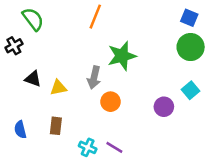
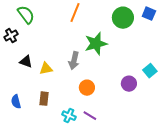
green circle: (191, 47) -> (123, 18), moved
orange circle: (111, 102) -> (87, 88), moved

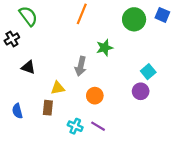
green star: (96, 44) -> (105, 48), size x0.7
yellow triangle: (46, 69) -> (58, 88), moved
cyan square: (150, 71) -> (148, 72), moved

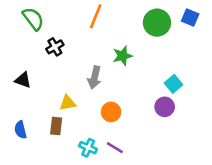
black cross: (12, 39) -> (55, 47), moved
black triangle: (28, 67) -> (23, 80), moved

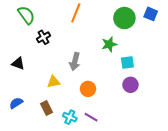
green star: (123, 56) -> (109, 44), moved
cyan square: (174, 84) -> (127, 63), moved, turned 32
brown rectangle: (56, 126) -> (47, 108), moved, turned -32
blue semicircle: (20, 130) -> (16, 103), turned 72

